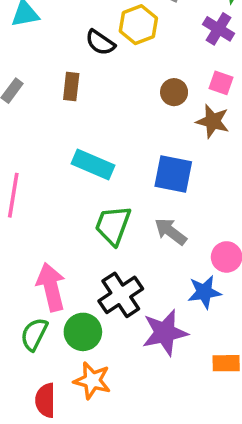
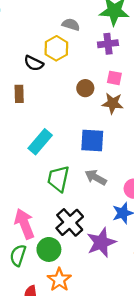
purple cross: (219, 29) -> (108, 44), turned -30
cyan rectangle: (93, 165) -> (40, 142), turned -65
orange star: (92, 381) -> (59, 280), turned 30

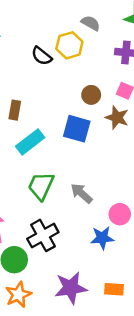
brown rectangle: (19, 94) -> (15, 110), moved
blue square: (92, 140) -> (77, 129), moved
purple star: (101, 243) -> (71, 288), moved

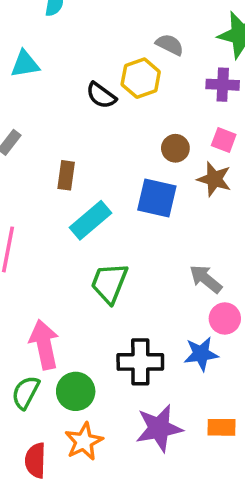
gray arrow: (81, 193) -> (206, 279), moved
black cross: (43, 235) -> (140, 362), moved, turned 32

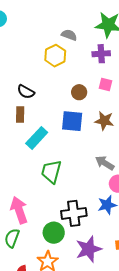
black semicircle: (101, 95) -> (26, 92), moved
brown star: (214, 179) -> (104, 121), moved
green circle: (76, 391) -> (54, 233), moved

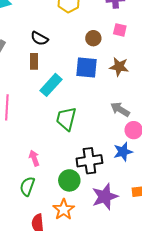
pink arrow: (19, 210) -> (34, 158), size x0.6

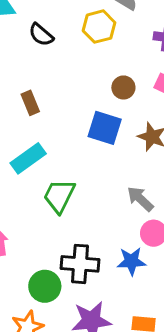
black semicircle: (39, 38) -> (41, 35), moved
brown rectangle: (34, 61) -> (30, 103), turned -35
cyan rectangle: (51, 85) -> (28, 158), moved

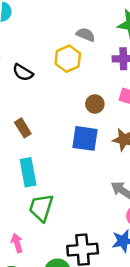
cyan rectangle: (28, 158) -> (28, 172), turned -56
green trapezoid: (59, 196) -> (41, 208), moved

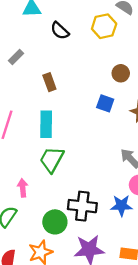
blue square: (85, 138) -> (105, 103), size x0.7

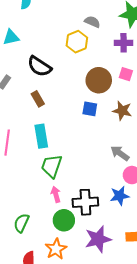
black semicircle: (60, 31) -> (39, 66), moved, size x1.4
brown circle: (121, 73) -> (99, 80), size x1.6
pink arrow: (23, 188) -> (56, 194), moved

